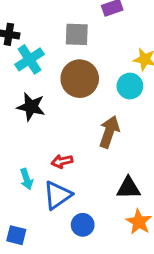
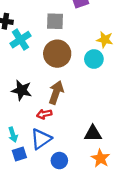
black star: (31, 107) -> (22, 90), moved
brown arrow: (109, 132) -> (56, 92), moved
cyan arrow: (27, 179) -> (13, 135), moved
blue square: (16, 235) -> (19, 154), moved, turned -32

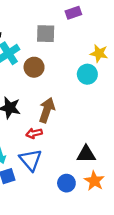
brown circle: (57, 54) -> (34, 67), moved, size x0.7
blue triangle: (41, 139) -> (31, 160), turned -35
blue circle: (59, 161) -> (66, 183), moved

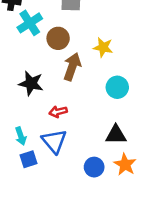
yellow star: (99, 53) -> (103, 47), moved
cyan circle: (87, 74) -> (117, 87), moved
brown arrow: (47, 110) -> (72, 67), moved

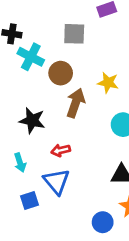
cyan cross: (30, 23) -> (31, 57), turned -30
cyan arrow: (21, 136) -> (20, 163), moved
blue circle: (94, 167) -> (103, 222), moved

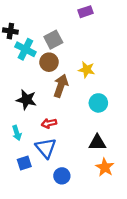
gray square: (74, 34) -> (53, 40), moved, turned -30
blue circle: (103, 222) -> (62, 176), moved

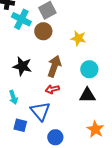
brown arrow: (61, 86) -> (54, 66), moved
red arrow: (49, 123) -> (52, 89), moved
black triangle: (97, 143) -> (87, 95), moved
blue square: (24, 163) -> (20, 125), turned 32

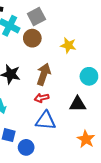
cyan circle: (89, 69) -> (89, 76), moved
blue triangle: (40, 111) -> (46, 121), moved, turned -45
blue circle: (55, 137) -> (26, 147), moved

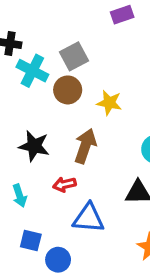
yellow star: (68, 45) -> (109, 103), moved
red arrow: (42, 98) -> (64, 184), moved

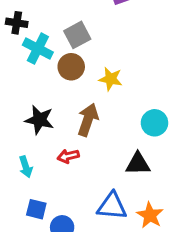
blue triangle: (88, 218) -> (112, 206), moved

